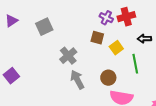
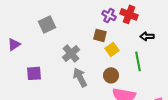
red cross: (126, 17) -> (129, 14), turned 36
purple triangle: (11, 21) -> (14, 44), moved
yellow square: (116, 48) -> (112, 49), moved
purple square: (11, 76) -> (34, 73), moved, turned 35

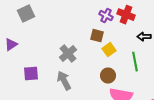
gray square: (47, 24) -> (26, 14), moved
gray arrow: (80, 77) -> (64, 81), moved

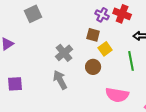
gray square: (26, 14) -> (33, 14), moved
purple square: (31, 74) -> (15, 84), moved
brown circle: (108, 76) -> (93, 67), moved

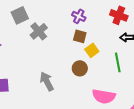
red cross: (122, 14) -> (119, 15), moved
purple cross: (102, 15) -> (79, 16), moved
gray cross: (64, 53) -> (39, 31), moved

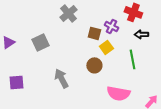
gray square: (20, 15) -> (40, 42), moved
purple cross: (79, 16) -> (111, 26), moved
gray cross: (39, 31) -> (68, 13), moved

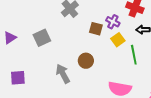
yellow square: (106, 47) -> (118, 40), moved
brown circle: (94, 65) -> (86, 61), moved

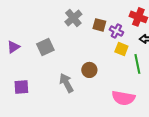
brown square: (96, 29) -> (99, 25), moved
yellow square: (118, 40) -> (121, 49), turned -32

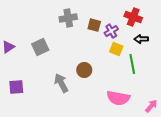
gray cross: (73, 18) -> (68, 18), turned 30
purple cross: (116, 31) -> (111, 31), turned 32

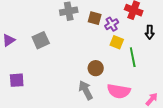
black arrow: (141, 39) -> (150, 32), moved, turned -88
brown circle: (84, 70) -> (96, 68), moved
gray arrow: (61, 83) -> (86, 90), moved

